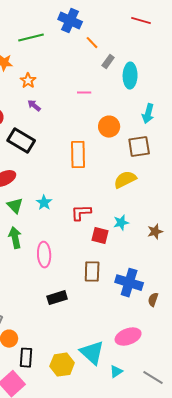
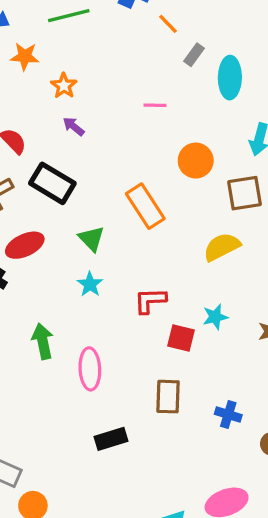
orange rectangle: (78, 155) -> (145, 206), turned -32
green triangle: (15, 206) -> (92, 239), moved
blue cross: (129, 283) -> (228, 414), size x0.6

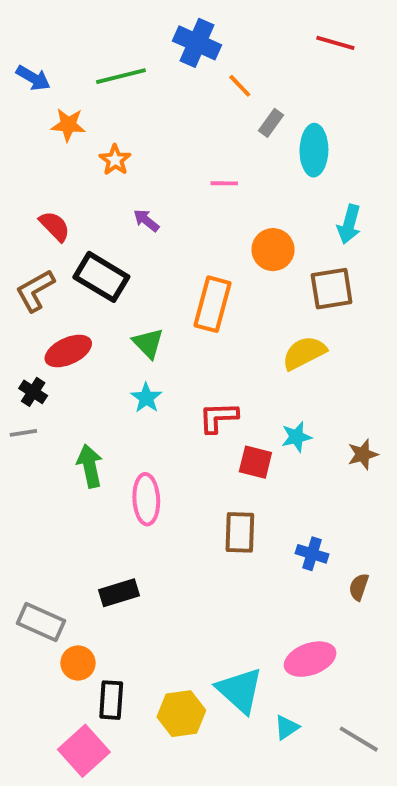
purple arrow: (74, 126) -> (146, 220), moved
orange rectangle: (145, 206) -> (213, 304), turned 48
black rectangle: (111, 439) -> (119, 593), moved

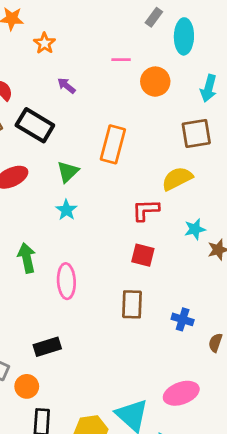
orange circle: (273, 250) -> (155, 82), moved
green triangle: (148, 343) -> (68, 172), turned 30
red L-shape: (218, 417) -> (146, 210), moved
cyan star: (296, 437) -> (195, 229), moved
orange circle: (78, 663) -> (27, 386), moved

